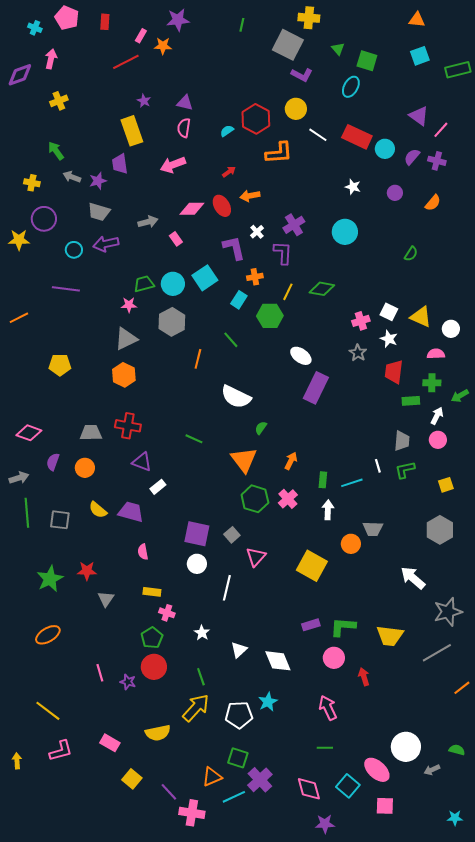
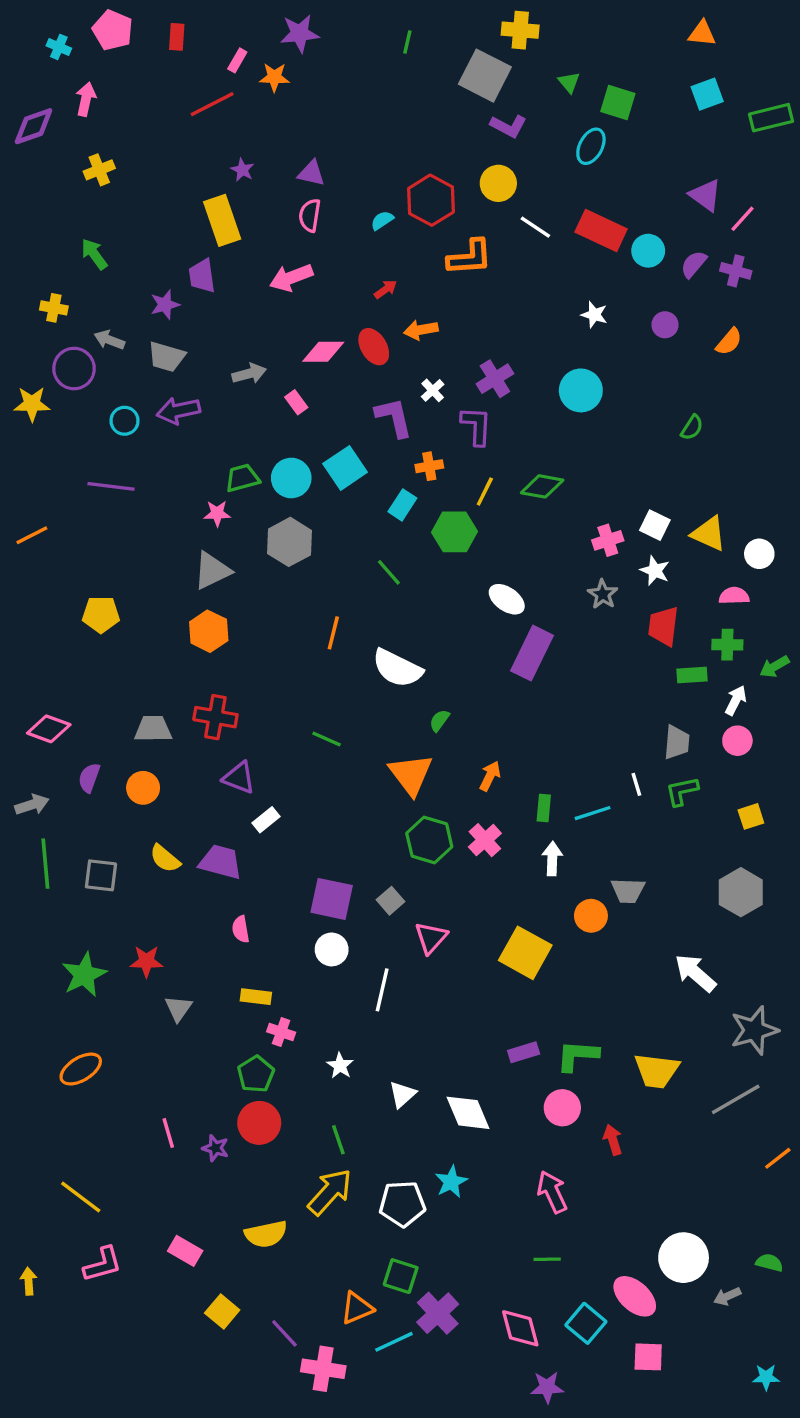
gray arrow: (72, 177) -> (109, 340), moved
orange line: (198, 359) -> (333, 633), moved

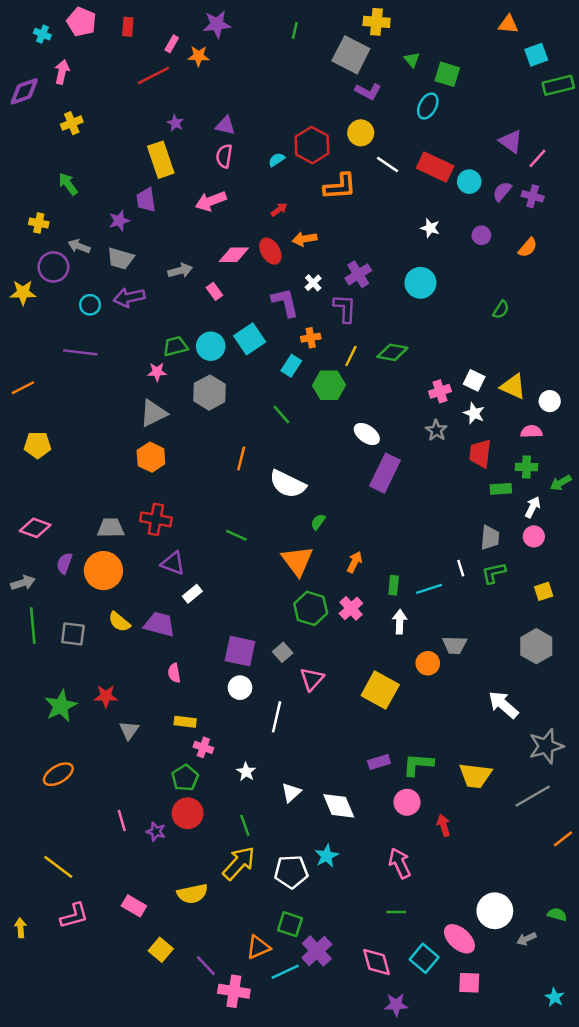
cyan square: (707, 94) -> (536, 55), moved
yellow pentagon: (101, 614) -> (38, 445), moved
orange circle: (143, 788) -> (103, 571), size x1.6
cyan star: (766, 1377) -> (555, 997), turned 30

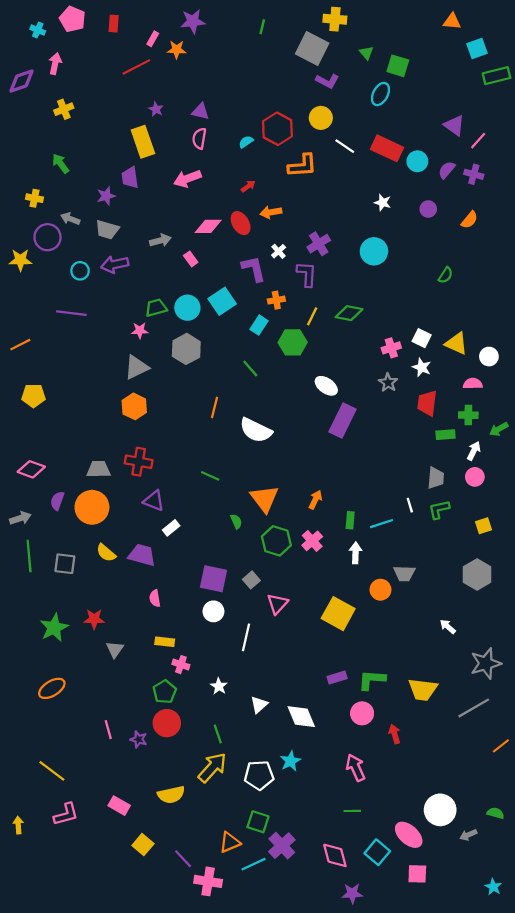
green semicircle: (318, 522) -> (236, 521), moved, turned 120
white arrow: (503, 705) -> (448, 627), size x0.6

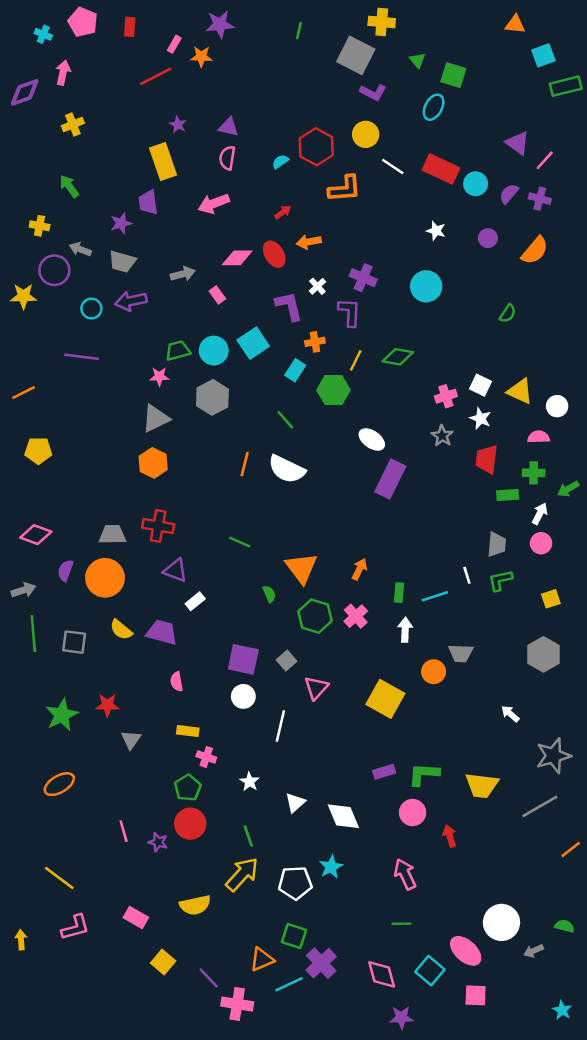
orange semicircle: (469, 220) -> (535, 250), size x1.4
purple cross: (319, 244) -> (363, 278), turned -35
white semicircle: (256, 430) -> (287, 469), moved

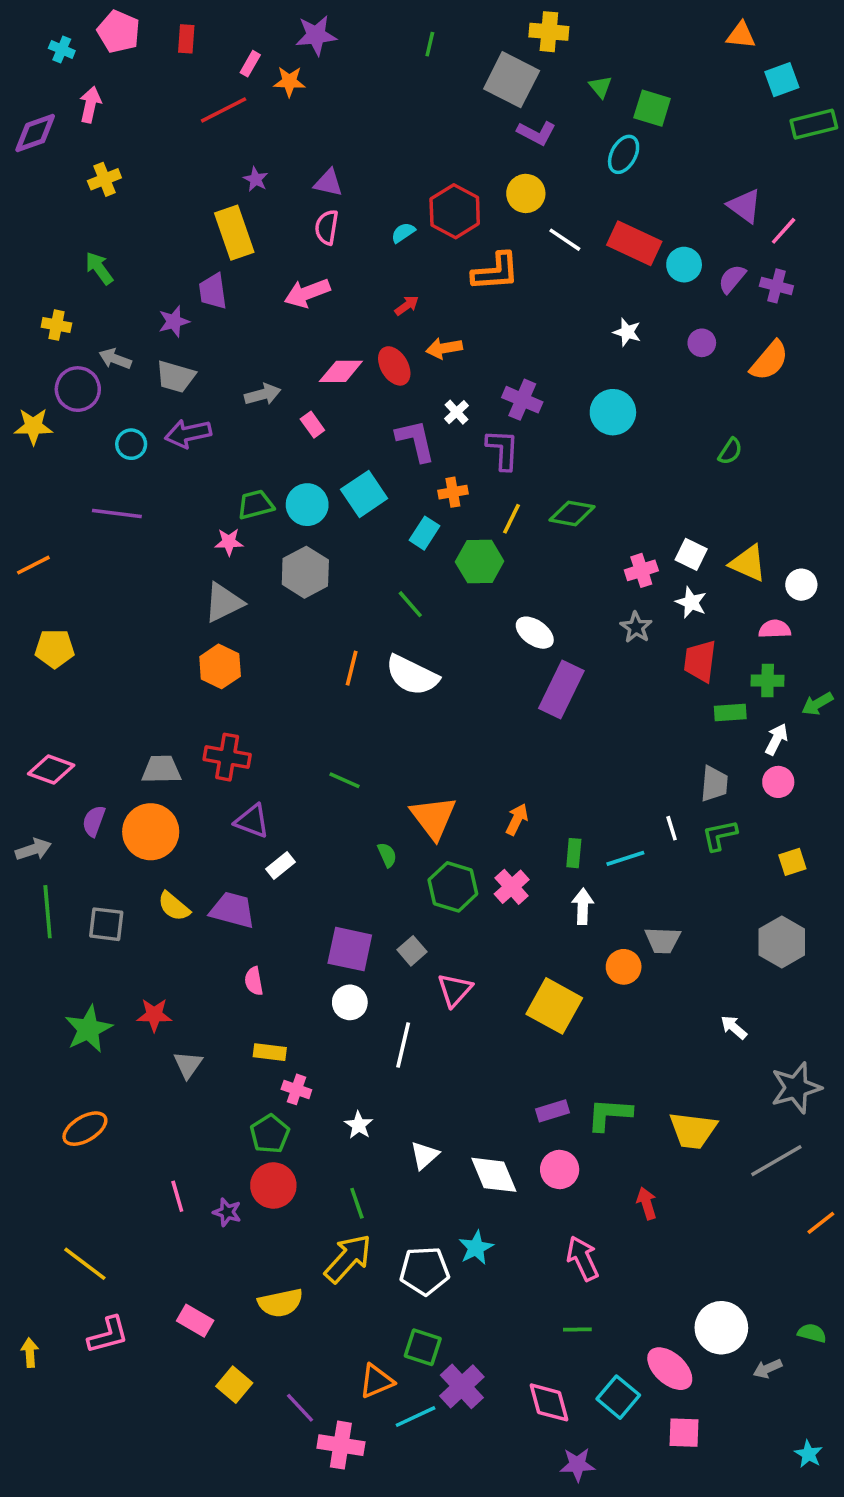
pink circle: (413, 813) -> (560, 1170), moved

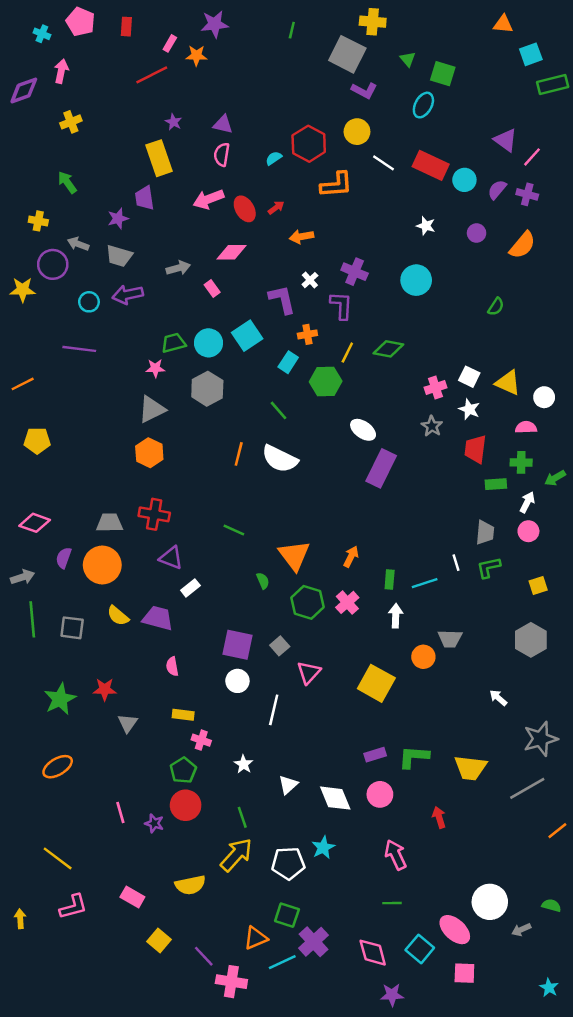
red ellipse: (394, 366) -> (245, 209), moved

